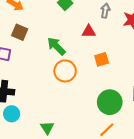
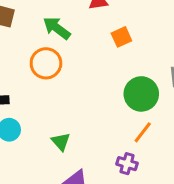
orange circle: (65, 71) -> (46, 63), moved

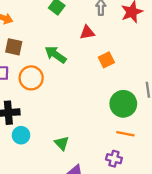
orange circle: (46, 63) -> (31, 78), moved
orange line: (143, 132) -> (125, 134), turned 66

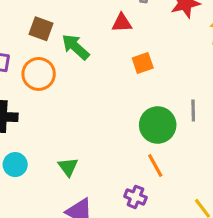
brown square: (14, 47) -> (41, 29), moved
orange line: (125, 134) -> (155, 165), turned 42
cyan circle: (21, 135) -> (15, 165), moved

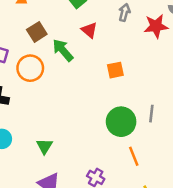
red triangle: (122, 23) -> (89, 30), moved, turned 36
brown square: (41, 29) -> (37, 32), turned 30
orange line: (155, 165) -> (134, 156), moved

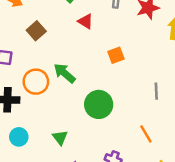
green arrow: (63, 50) -> (65, 73), moved
orange circle: (30, 68) -> (36, 82), moved
green circle: (121, 122) -> (99, 104), moved

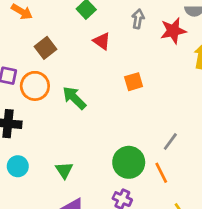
orange circle: (36, 82) -> (35, 86), moved
gray line: (156, 91) -> (170, 141), moved, turned 35
green circle: (99, 104) -> (129, 162), moved

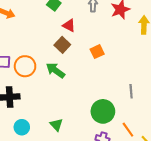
brown square: (45, 48) -> (62, 45), moved
gray line: (170, 141) -> (131, 91), turned -32
orange line: (161, 173) -> (128, 130), moved

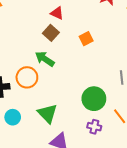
orange circle: (25, 66) -> (27, 77), moved
green triangle: (56, 125) -> (47, 114), size x1.5

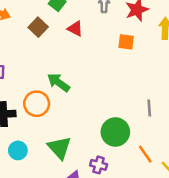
brown square: (51, 33) -> (38, 27), moved
orange square: (86, 39) -> (126, 42), moved, turned 32
purple cross: (94, 127) -> (99, 165), moved

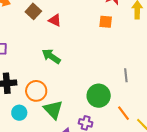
red triangle: (75, 29) -> (55, 20), moved
orange circle: (37, 104) -> (36, 91), moved

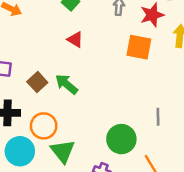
brown square: (33, 11) -> (37, 82), moved
orange square: (106, 22) -> (139, 47), size x1.5
cyan circle: (19, 113) -> (20, 151), size x1.5

